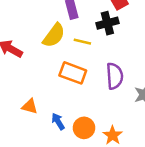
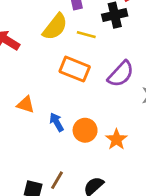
purple semicircle: (115, 76) -> (121, 74), turned 45

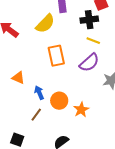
yellow line: (86, 35) -> (93, 41), moved
orange rectangle: (75, 69) -> (56, 56), turned 50
brown line: (57, 180) -> (36, 115), moved

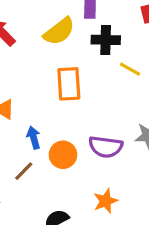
black cross: (89, 20) -> (106, 40), moved
purple semicircle: (89, 63) -> (106, 147), moved, turned 40
orange star: (81, 110) -> (106, 201), moved

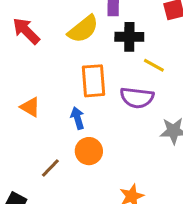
blue arrow: (34, 138) -> (78, 118), moved
purple semicircle: (106, 147) -> (137, 98), moved

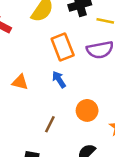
orange circle: (89, 151) -> (87, 110), moved

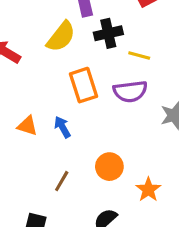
blue arrow: (59, 79) -> (62, 127), moved

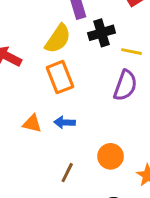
orange rectangle: (84, 85) -> (60, 77), moved
purple semicircle: (130, 91) -> (125, 85), turned -60
blue arrow: (62, 127) -> (65, 122), turned -54

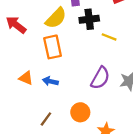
purple semicircle: (125, 85) -> (100, 78), moved

